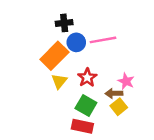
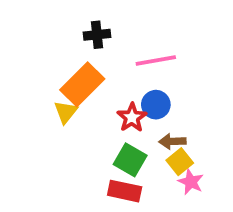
blue circle: (76, 42) -> (156, 105), moved
yellow triangle: (59, 81) -> (66, 112), moved
pink star: (126, 81) -> (191, 182), moved

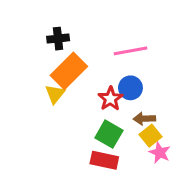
black cross: (97, 35) -> (58, 39), moved

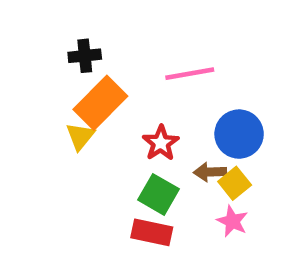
blue circle: (130, 88) -> (239, 134), moved, size x1.4
yellow square: (150, 136) -> (235, 183), moved

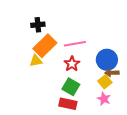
pink line: (190, 74) -> (75, 44), moved
yellow triangle: (80, 136) -> (36, 61), turned 40
brown arrow: (210, 172) -> (112, 73), moved

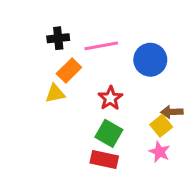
pink line: (75, 44) -> (101, 46), moved
orange rectangle: (45, 46) -> (69, 70), size x0.7
blue circle: (107, 60) -> (150, 60), moved

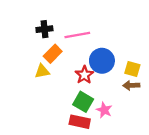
blue circle: (150, 60) -> (102, 61), moved
yellow square: (161, 126) -> (132, 69), moved, turned -35
pink star: (160, 152) -> (104, 110), moved

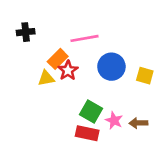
black cross: (44, 29) -> (26, 32), moved
red star: (84, 75) -> (68, 70), moved
brown arrow: (131, 85) -> (138, 123), moved

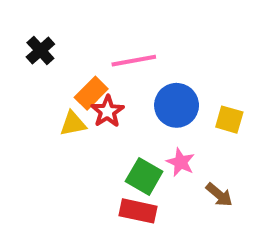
black cross: (26, 32) -> (40, 50), turned -36
pink star: (114, 120) -> (181, 162), moved
brown arrow: (138, 123) -> (219, 195), turned -138

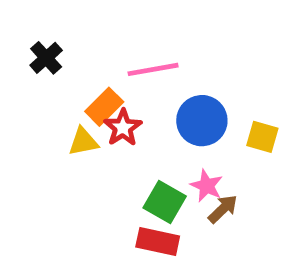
brown arrow: (219, 195) -> (223, 209), moved, turned -84

